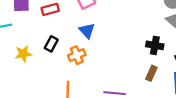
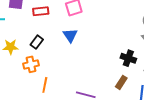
orange cross: (77, 55) -> (31, 64), moved

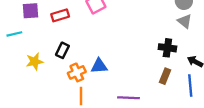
blue triangle: (70, 35) -> (99, 66), moved, turned -49
orange cross: (31, 64) -> (77, 72), moved

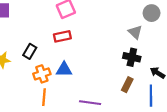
red rectangle: (60, 15) -> (62, 36), moved
gray triangle: (185, 21) -> (135, 32), moved

